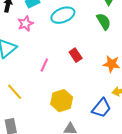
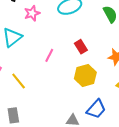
yellow hexagon: (62, 101) -> (85, 76), moved
blue trapezoid: (101, 108) -> (96, 109), moved

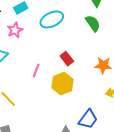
yellow hexagon: (85, 76) -> (62, 84), moved

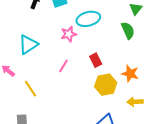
pink star: (15, 30) -> (69, 34), moved
yellow hexagon: (62, 84) -> (106, 85), moved

